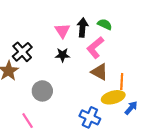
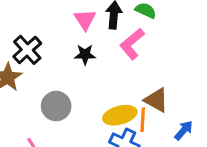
brown triangle: (99, 72) -> (156, 100), moved
orange line: (122, 81) -> (143, 120), moved
yellow ellipse: (113, 97) -> (120, 115), moved

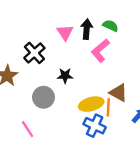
black cross: (27, 50) -> (34, 53), moved
black star: (85, 54) -> (65, 76), moved

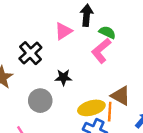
green semicircle: (110, 26) -> (107, 32), moved
black arrow: (87, 29) -> (87, 15), moved
pink triangle: (65, 33) -> (63, 31), turned 30

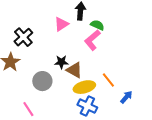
black cross: (30, 53) -> (23, 37), moved
brown triangle: (121, 96) -> (74, 70), moved
orange line: (110, 112) -> (108, 80), moved, turned -42

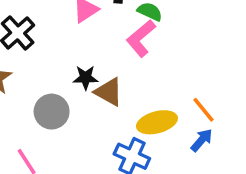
orange line: (108, 80) -> (203, 110), moved
yellow ellipse: (84, 87) -> (157, 122), moved

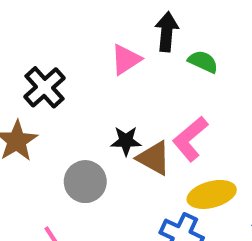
pink L-shape: (141, 38) -> (190, 139), moved

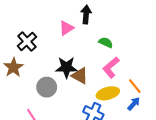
green semicircle: (203, 62) -> (106, 43), moved
pink L-shape: (190, 139) -> (111, 67), moved
black star: (126, 141) -> (66, 67), size x1.5

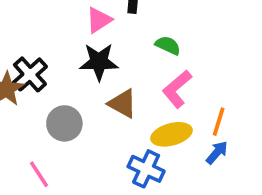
black cross: (27, 41) -> (30, 74), moved
black star: (66, 67) -> (99, 62), moved
orange line: (135, 86) -> (219, 122), turned 56

